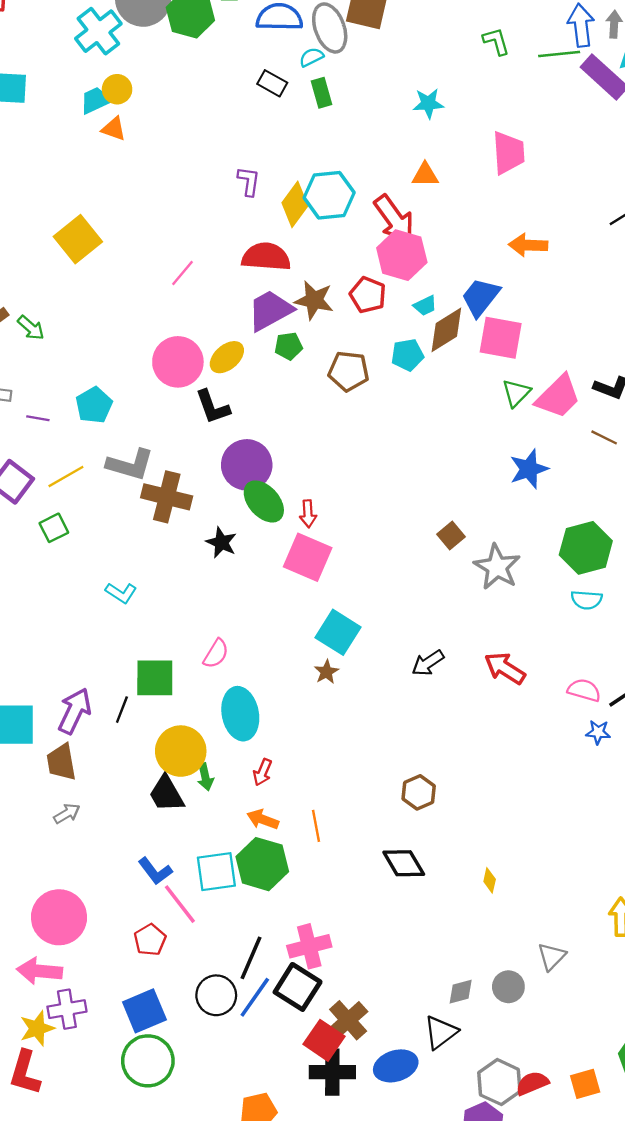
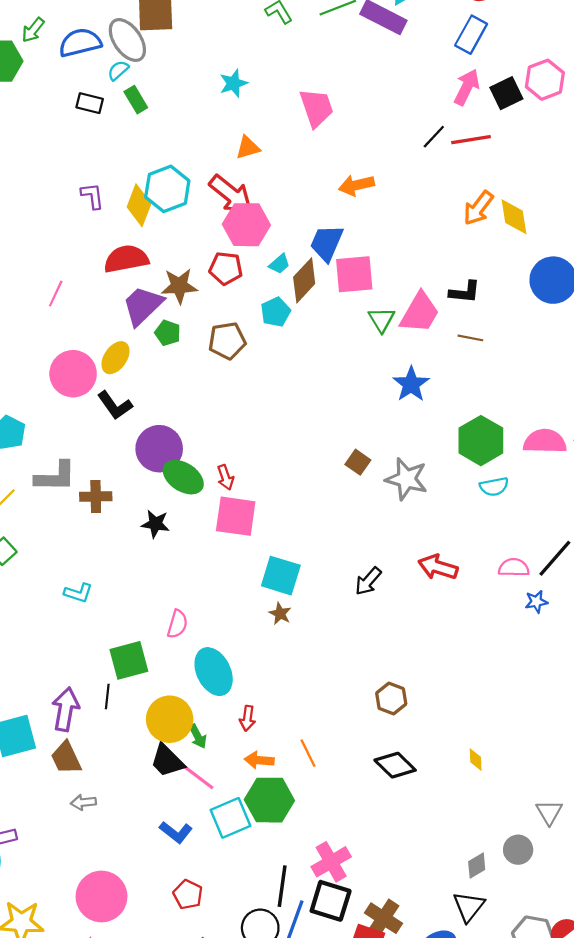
green pentagon: (289, 346) -> (168, 333), turned -30
brown cross: (167, 497) -> (96, 497), size x0.7
gray arrow: (67, 814) -> (83, 802), turned -140
pink line: (180, 904) -> (196, 776), moved

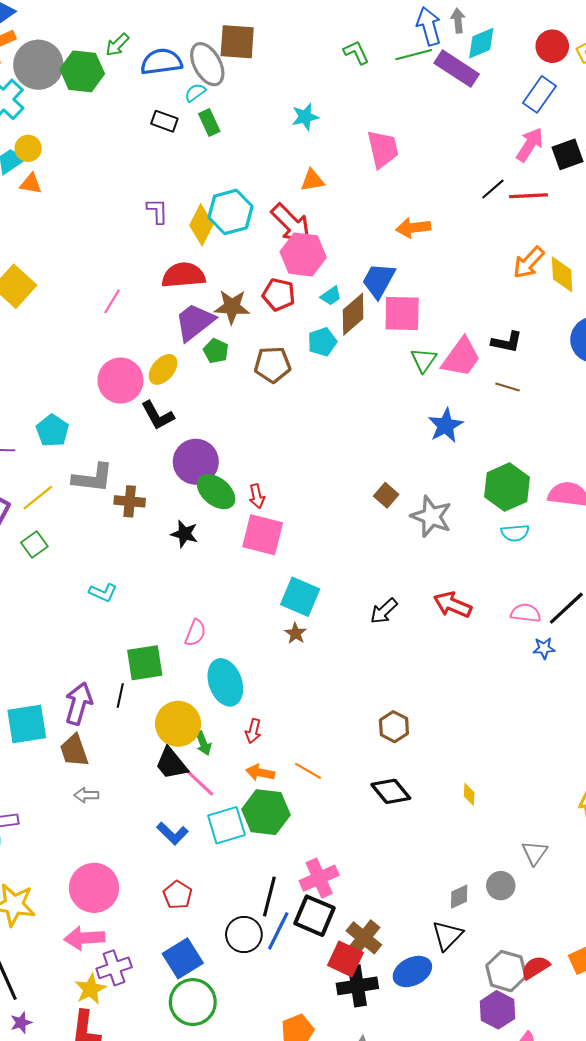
orange line: (308, 753) -> (308, 771), turned -40

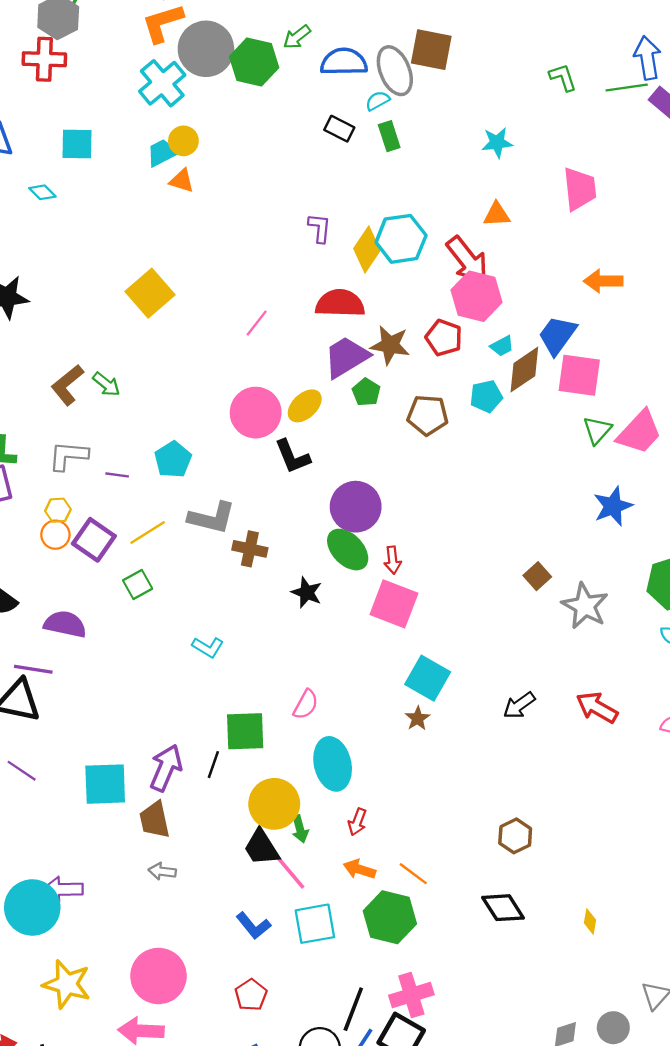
purple circle: (196, 462) -> (356, 507), moved
green hexagon: (266, 812) -> (390, 917), moved

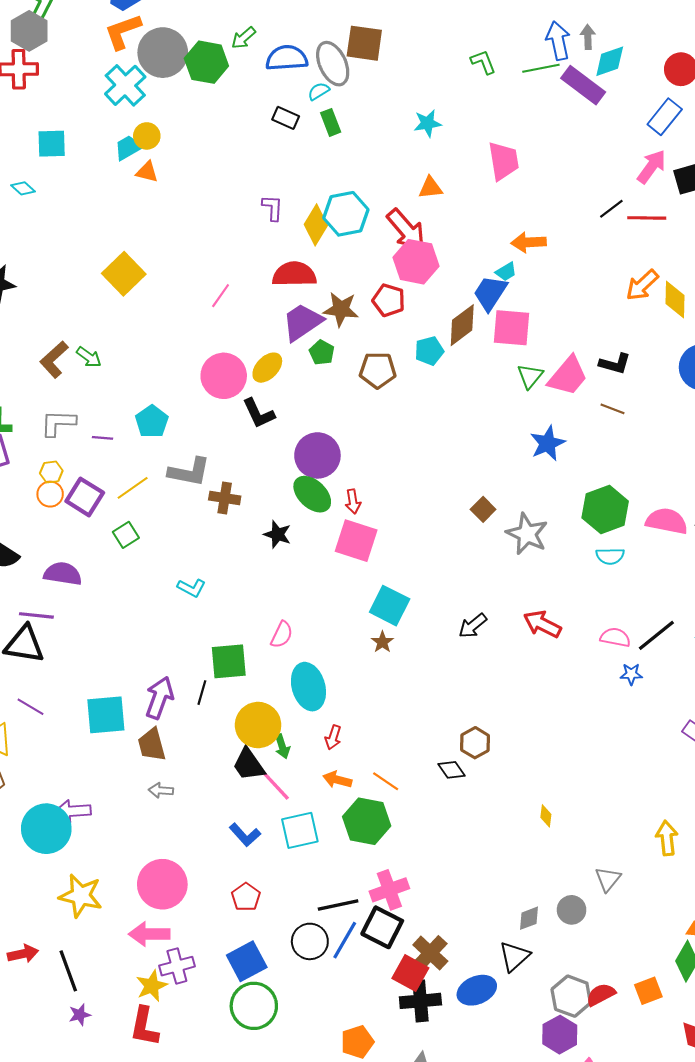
cyan trapezoid: (502, 346) -> (506, 272), moved
black diamond: (503, 908) -> (451, 770), moved, size x0.7
black line: (353, 1009) -> (338, 905), turned 60

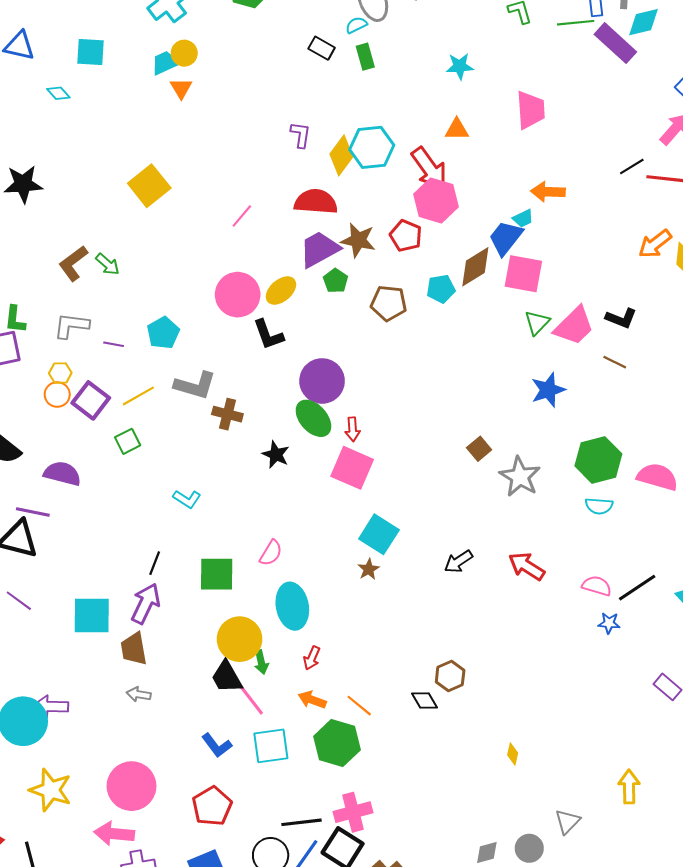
orange triangle: (147, 172) -> (181, 88), turned 40
black line: (202, 693) -> (155, 563), moved
red pentagon: (246, 897) -> (212, 806), size x1.4

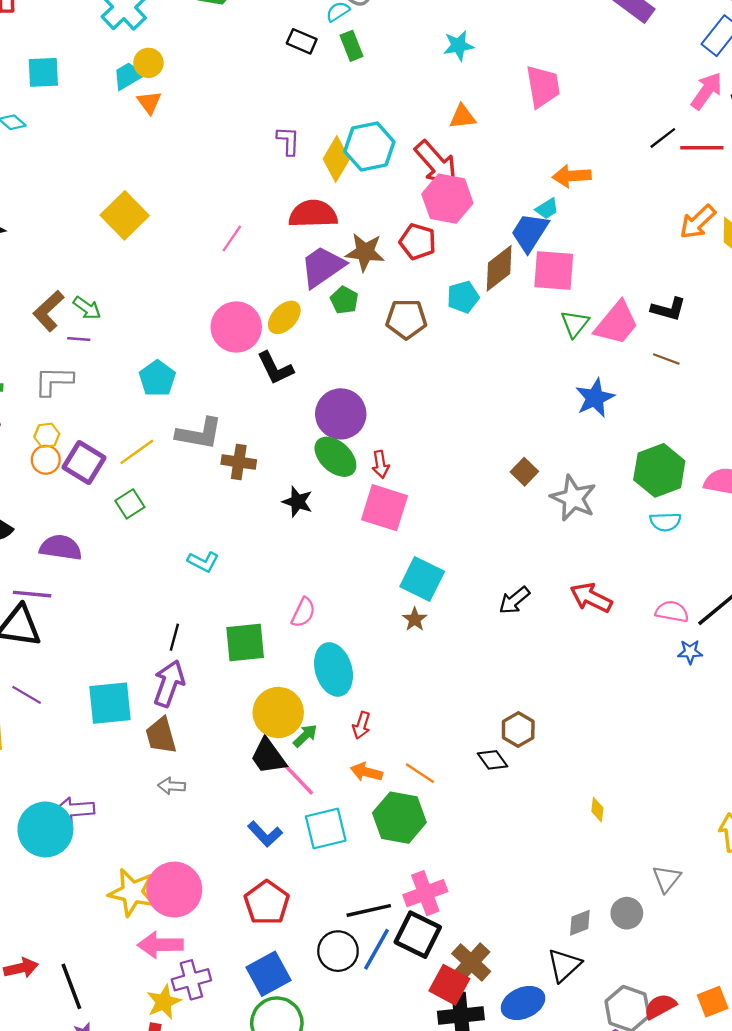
purple line: (114, 344) -> (79, 339), moved
green arrow: (261, 662) -> (305, 736), turned -115
yellow star: (51, 790) -> (132, 892), moved

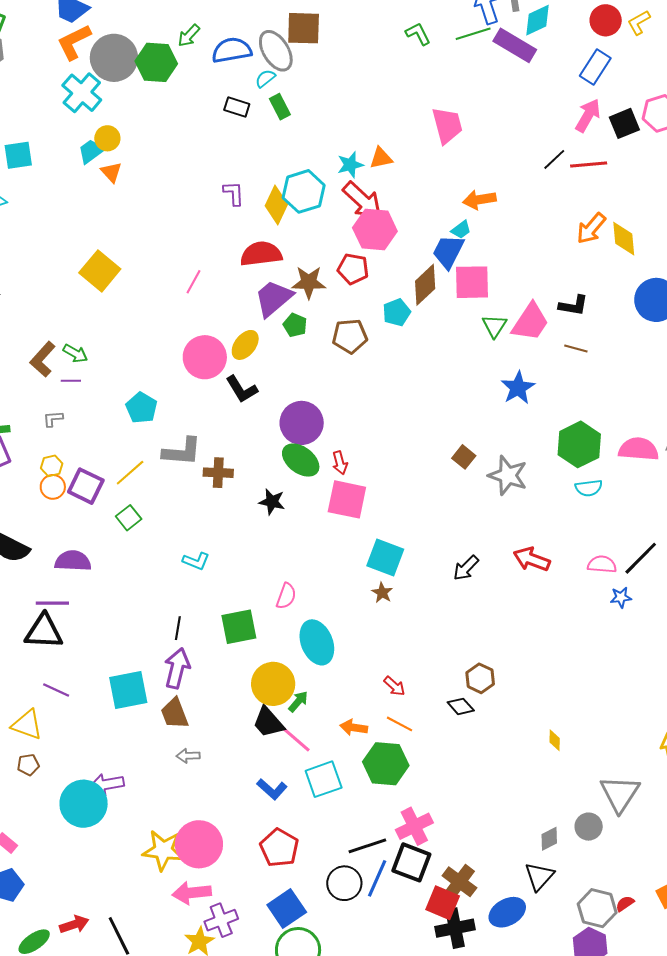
cyan star: (458, 46) -> (350, 165), moved
gray L-shape: (54, 381) -> (53, 419), size x0.6
red arrow: (361, 725) -> (394, 686), moved, turned -60
gray triangle: (667, 879) -> (620, 794), size x1.6
red semicircle: (660, 1006) -> (625, 904), size x0.7

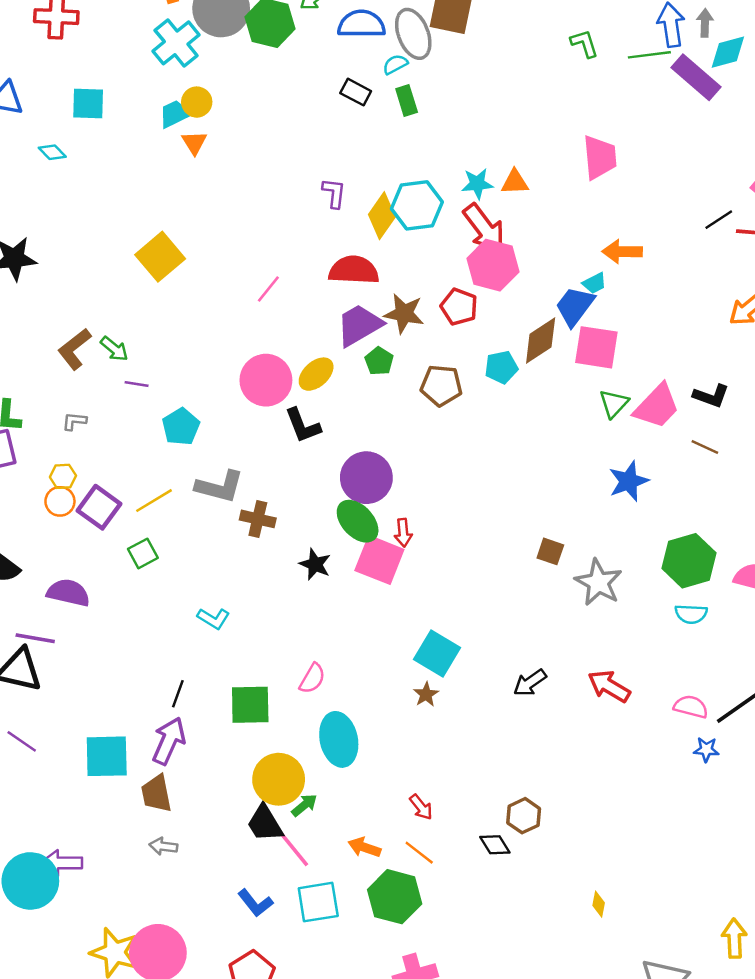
purple line: (71, 381) -> (137, 384), moved
brown square: (464, 457) -> (550, 551), turned -30
pink square: (347, 499) -> (379, 560), moved

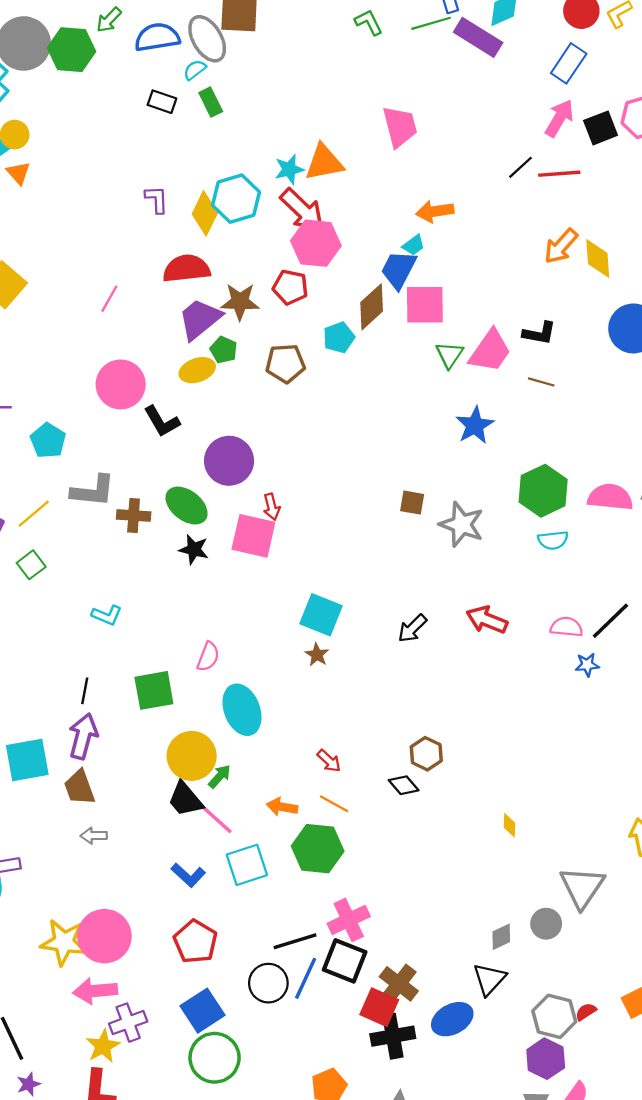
orange triangle: (515, 182) -> (324, 162), size x1.5
yellow ellipse: (316, 374) -> (197, 370), moved, turned 32
green ellipse: (358, 521) -> (187, 506), moved

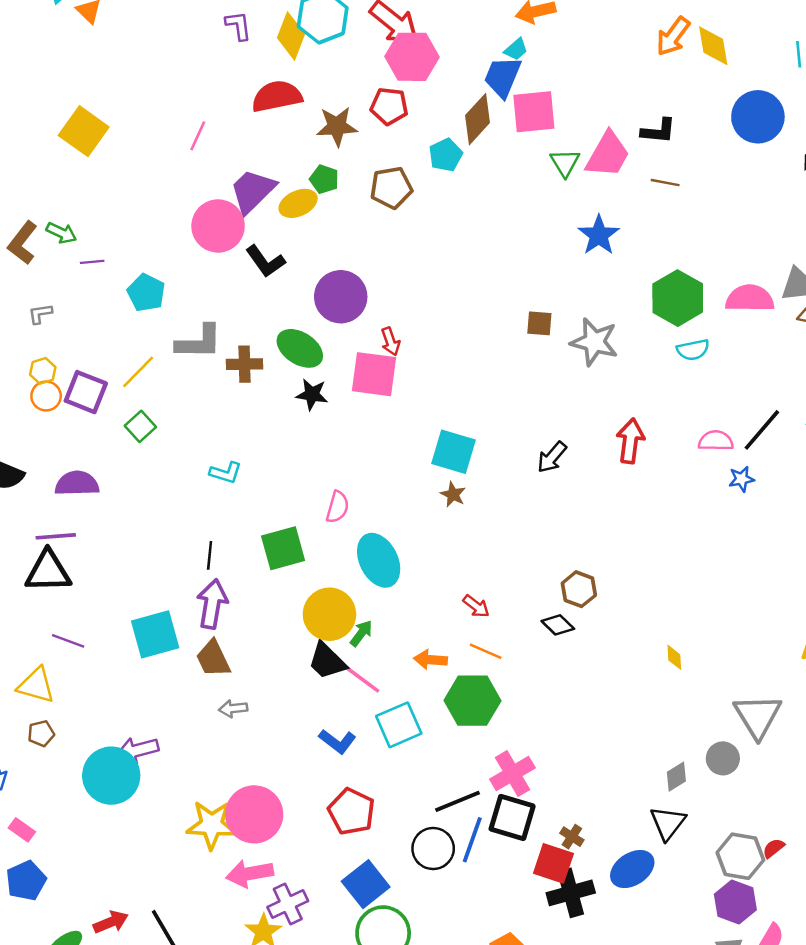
purple trapezoid: (200, 319) -> (253, 191), moved
red arrow: (487, 620) -> (630, 441), turned 81
brown cross: (399, 984) -> (572, 837), size x0.6

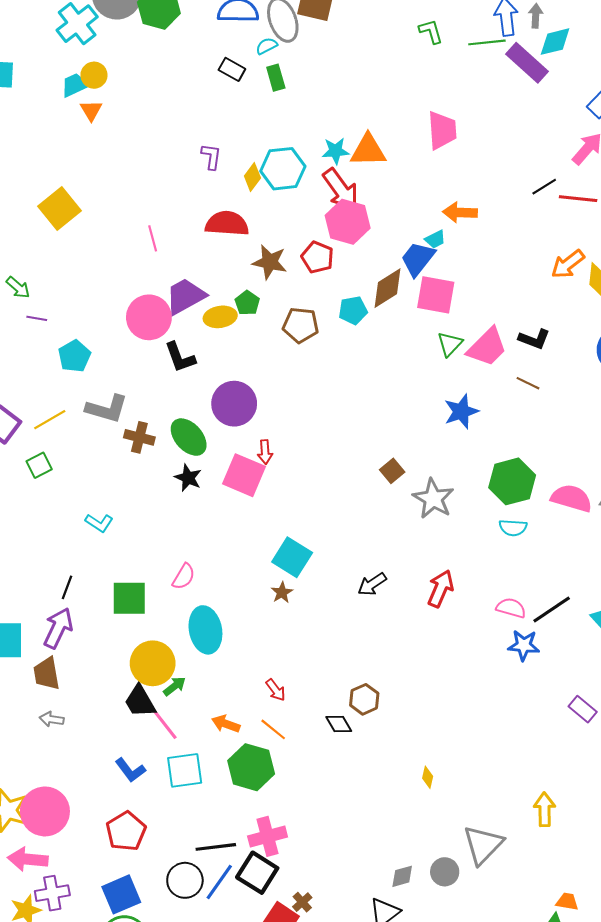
yellow diamond: (291, 36) -> (252, 177), size x0.7
pink line: (198, 136) -> (153, 238), turned -55
brown square: (539, 323) -> (392, 471), turned 30
blue star: (741, 479) -> (524, 645), size x1.4

